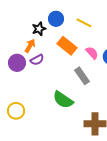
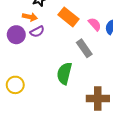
orange arrow: (30, 46) -> (30, 17), turned 72
green semicircle: (63, 100) -> (64, 73), turned 70

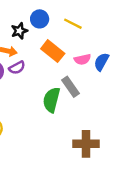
pink semicircle: (95, 24) -> (82, 59), turned 120
green semicircle: (64, 73) -> (51, 100), moved

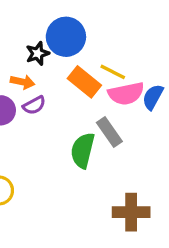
blue circle: (40, 19) -> (66, 37), size x1.5
yellow line: (73, 24) -> (113, 72), moved
pink semicircle: (82, 59) -> (126, 94), size x1.5

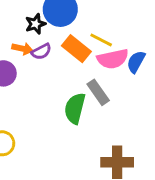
purple semicircle: (34, 105) -> (41, 52), moved

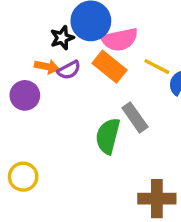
yellow line: (101, 40) -> (157, 67), moved
pink semicircle: (113, 59) -> (120, 40), moved

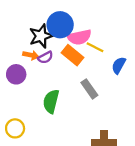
black star: (62, 38) -> (41, 36), size x1.5
yellow line: (157, 67) -> (95, 47), moved
green semicircle: (108, 136) -> (51, 101), moved

